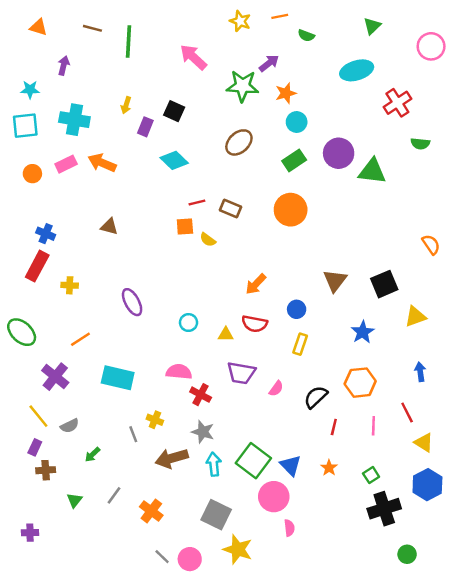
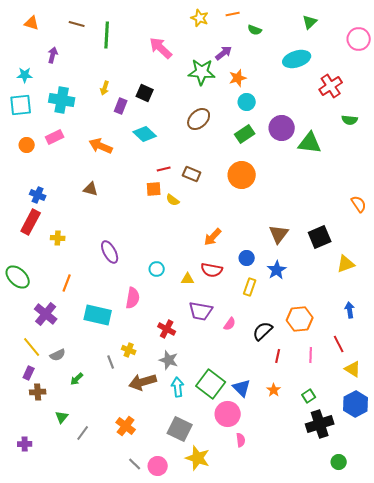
orange arrow: (102, 163) -> (101, 146), moved
blue star: (363, 332) -> (277, 270), moved
orange line: (80, 339) -> (67, 283), turned -36
pink semicircle: (179, 372) -> (133, 298), moved, turned 95
gray line: (114, 495) -> (83, 433), moved

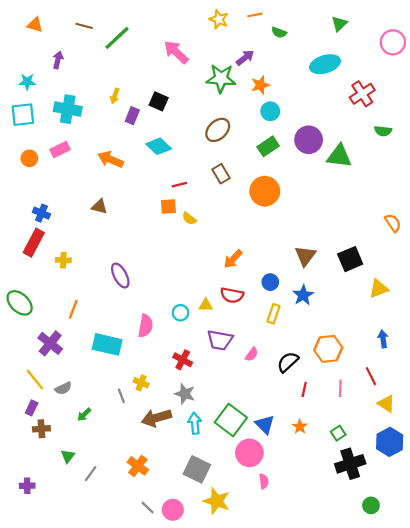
green line: (107, 35) -> (117, 38), turned 44
brown rectangle: (192, 174) -> (221, 174), moved, turned 36
cyan circle: (157, 269) -> (180, 313), moved

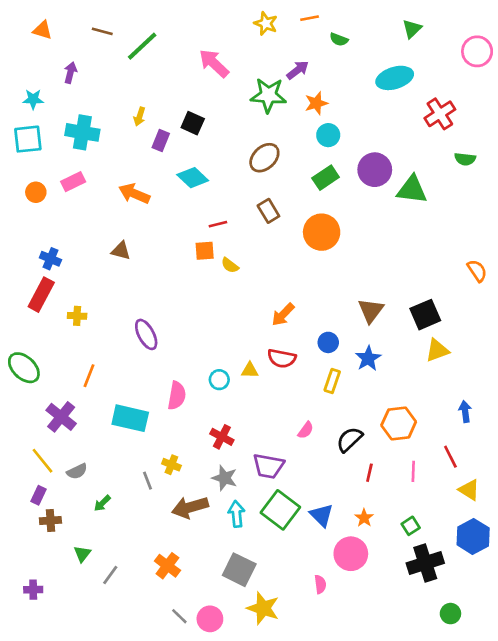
yellow triangle: (379, 289) -> (437, 350), moved
purple trapezoid: (220, 340) -> (268, 466), moved
pink circle: (249, 453) -> (351, 554), moved

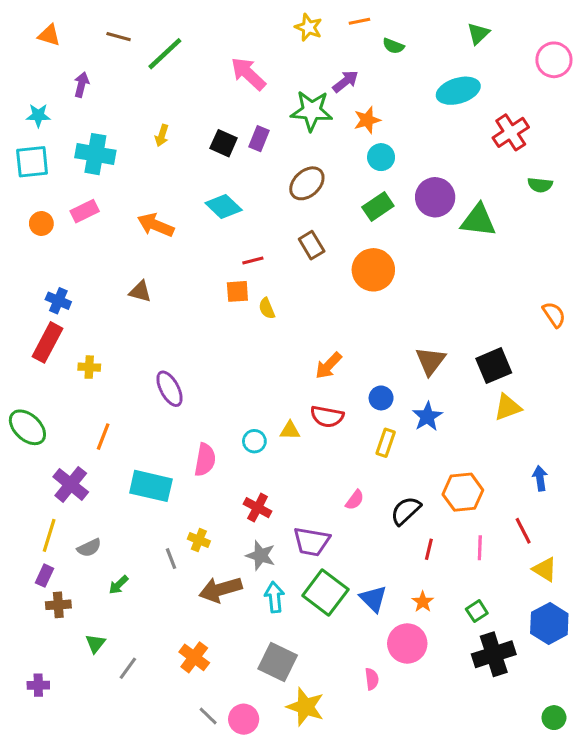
purple rectangle: (161, 140) -> (259, 139), moved
yellow semicircle: (230, 265) -> (267, 308), turned 30
yellow line: (42, 461) -> (49, 535), turned 56
green circle: (450, 614) -> (554, 718), moved

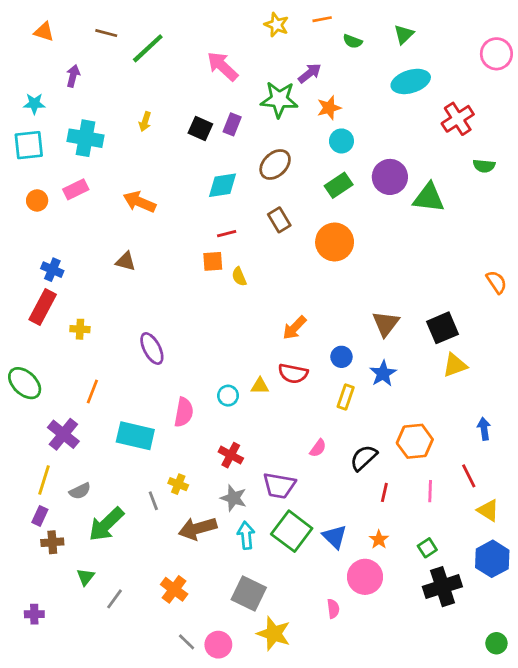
green triangle: (478, 34) -> (404, 34), moved
cyan diamond: (224, 207) -> (222, 185), moved, turned -52
green arrow: (119, 585) -> (106, 524), size x2.0

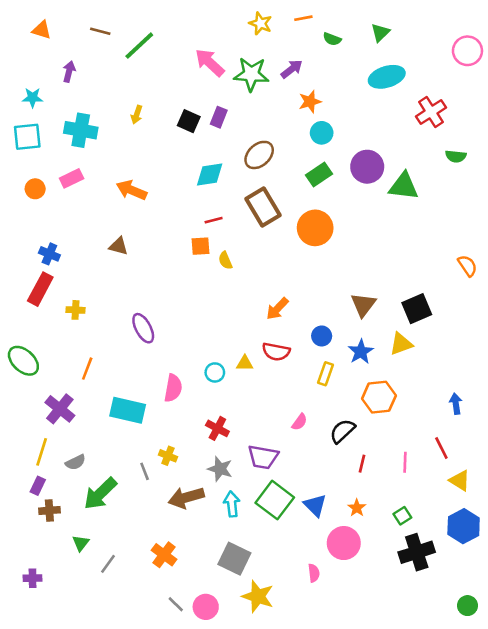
green star: (279, 99) -> (251, 74), moved
brown rectangle: (279, 220) -> (263, 207), size x1.6
yellow triangle: (455, 365) -> (401, 344), moved
orange hexagon: (415, 441) -> (379, 397), moved

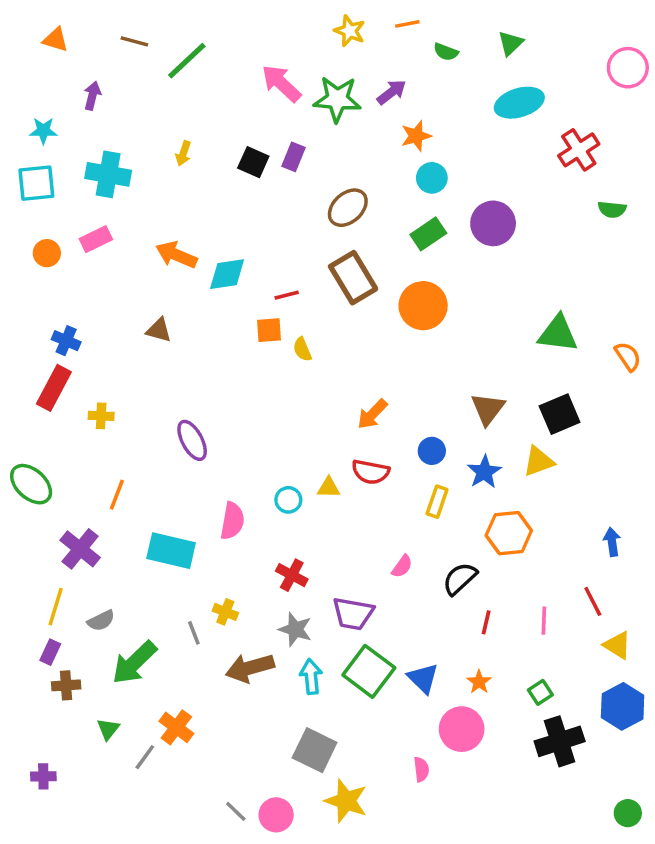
cyan diamond: (210, 175) -> (227, 274), moved
green triangle: (404, 186) -> (558, 334), moved
orange cross: (164, 555) -> (176, 727), moved

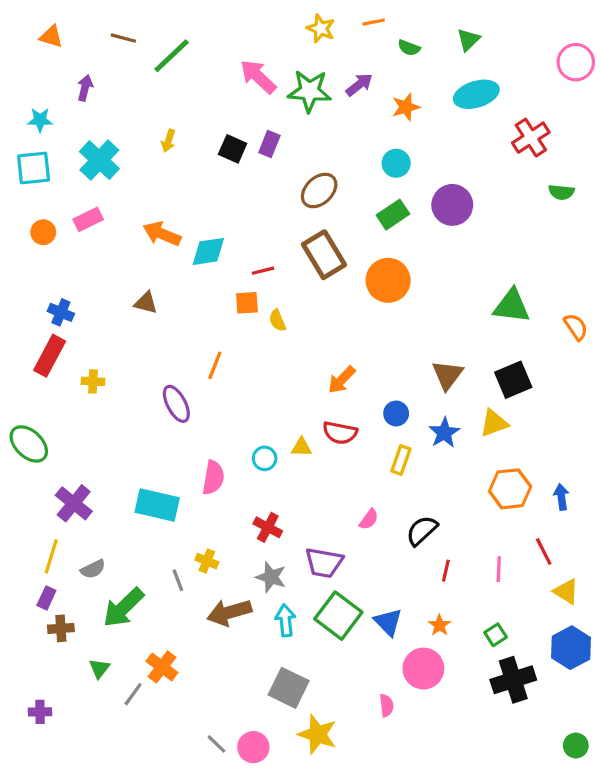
orange star: (416, 136) -> (406, 107), moved
cyan cross: (108, 174) -> (99, 160), turned 33
orange line: (117, 495) -> (215, 365), moved
orange hexagon: (509, 533) -> (510, 489), moved

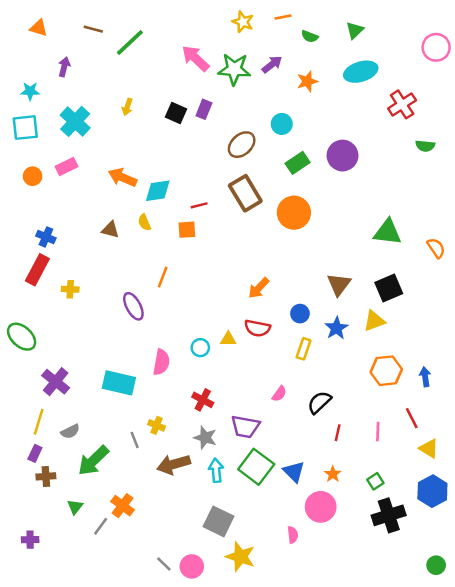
cyan circle: (396, 163) -> (282, 124), moved
yellow semicircle: (277, 320) -> (144, 222), moved

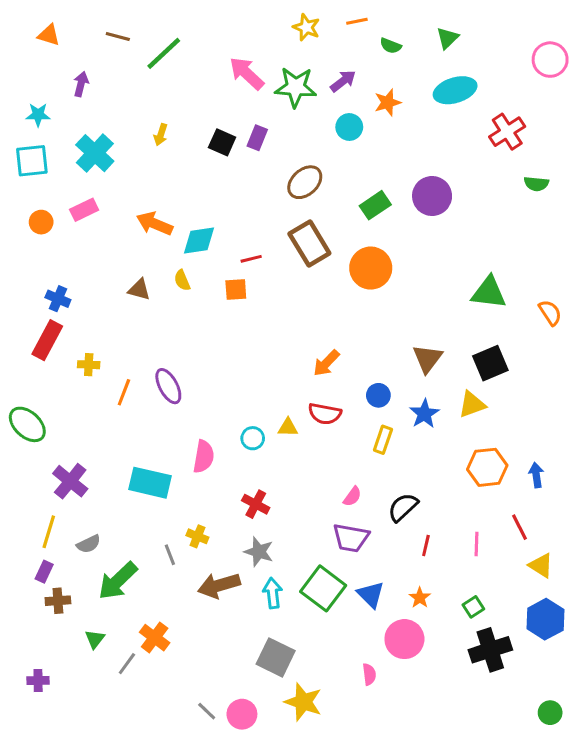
cyan circle: (282, 124) -> (349, 127), moved
orange line: (163, 277) -> (124, 392), moved
purple trapezoid: (245, 427) -> (351, 538), moved

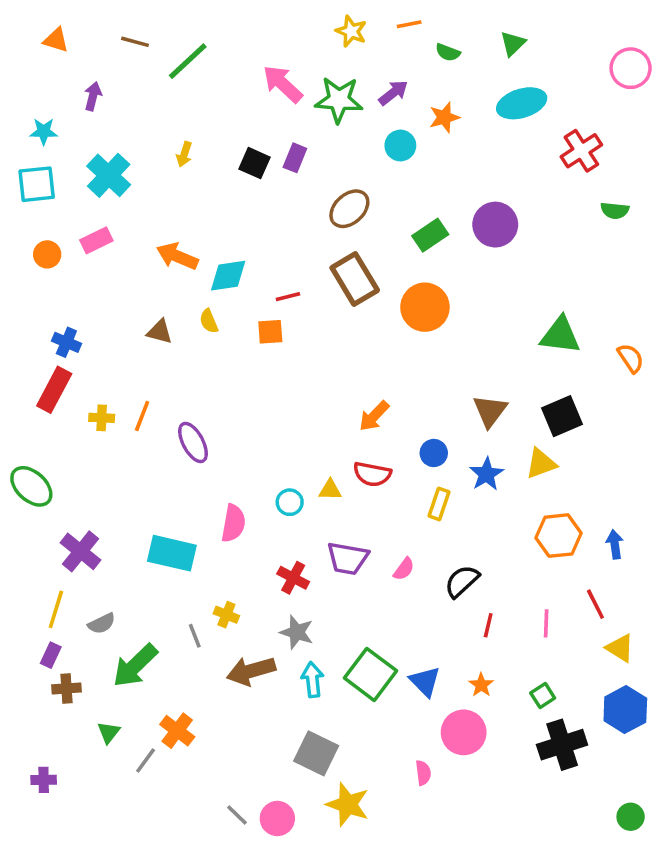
orange line: (124, 392) -> (142, 416), moved
purple trapezoid: (351, 538) -> (348, 558), moved

